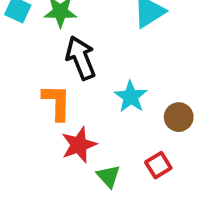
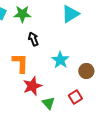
black arrow: (81, 58) -> (33, 39), size x0.6

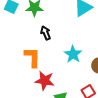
red star: (32, 86) -> (45, 81), turned 30

